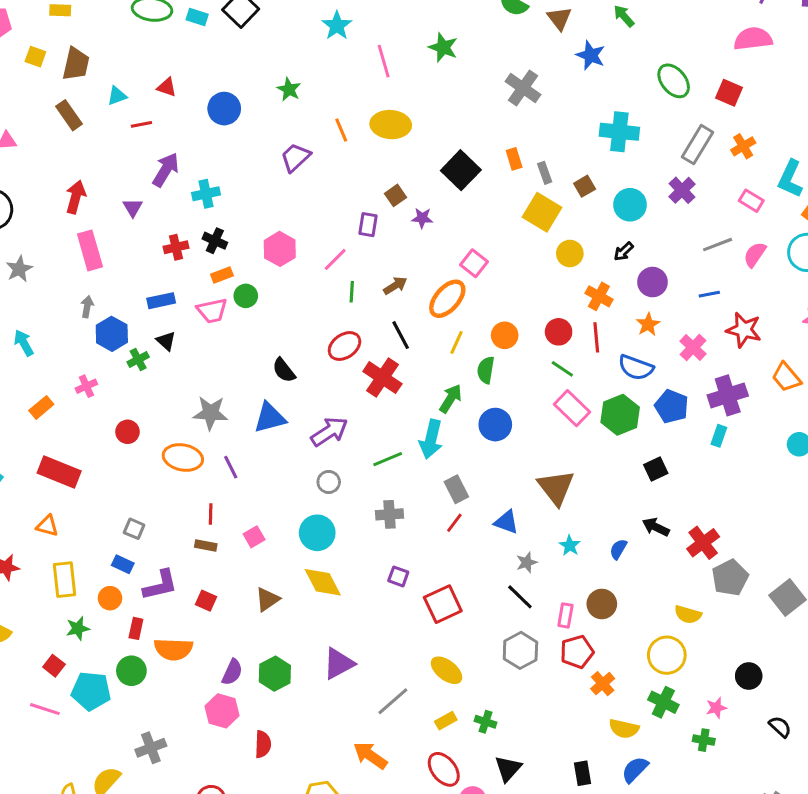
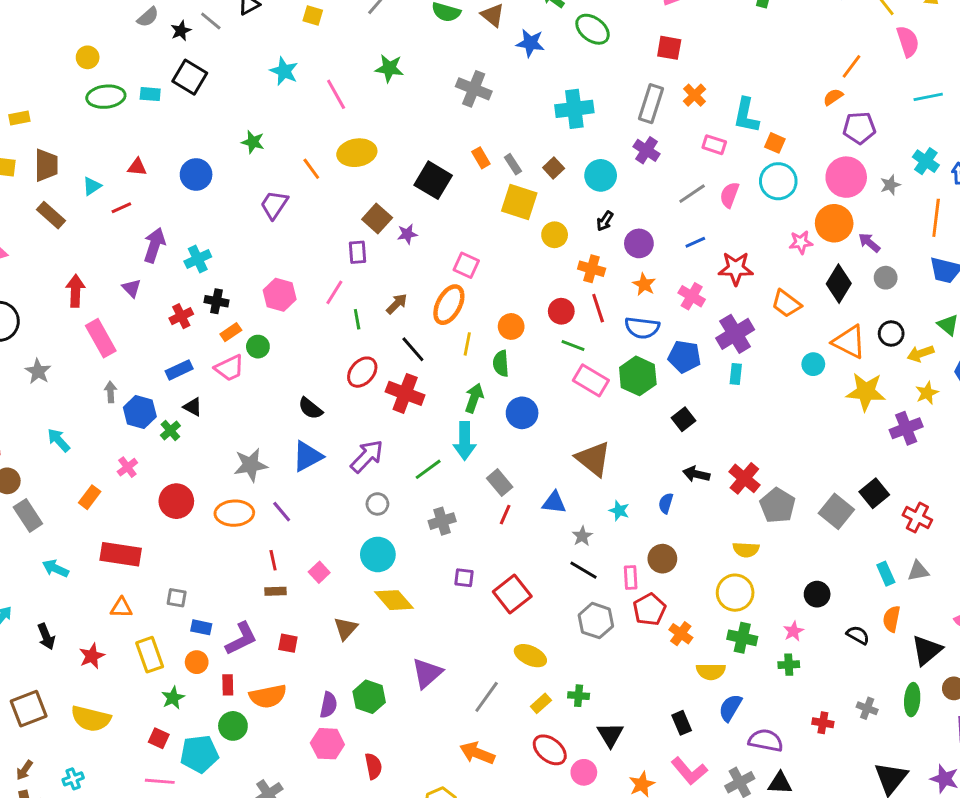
green ellipse: (674, 81) -> (593, 29), moved
brown square: (395, 195) -> (377, 219), size x1.4
red circle: (127, 432) -> (176, 501), size x1.5
gray square: (134, 529) -> (177, 598), moved

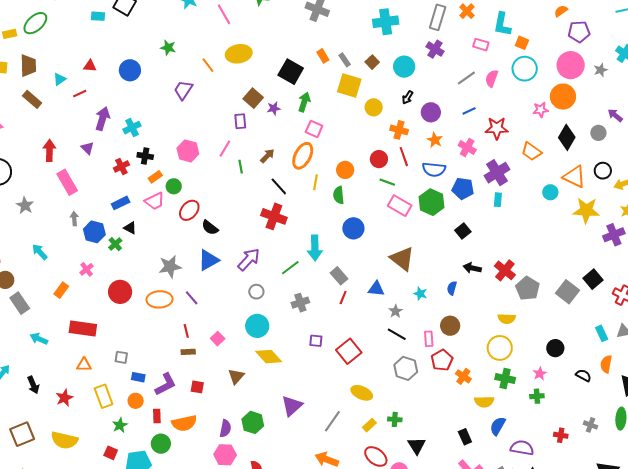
green ellipse: (106, 97) -> (35, 23), moved, turned -35
purple arrow: (869, 243) -> (615, 115), moved
red ellipse: (362, 372) -> (189, 210), moved
green arrow: (474, 398) -> (304, 102), moved

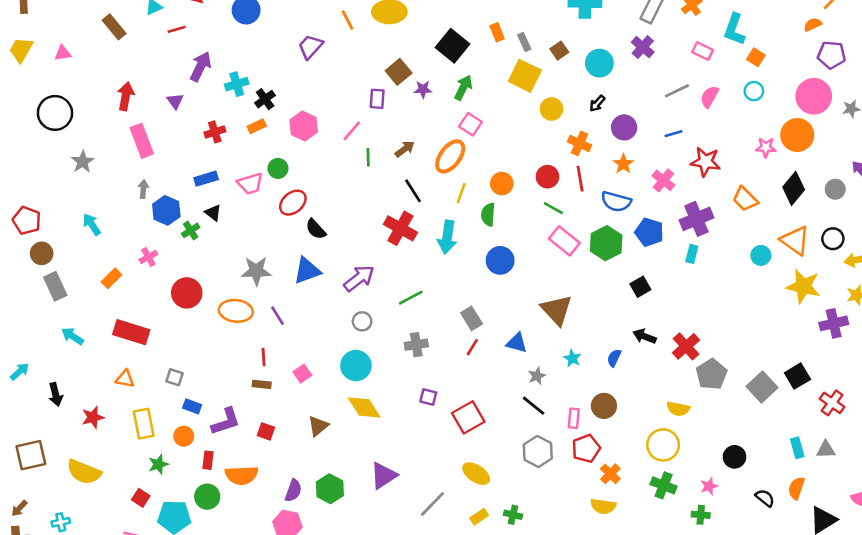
cyan circle: (525, 69) -> (754, 91), size x0.6
black cross: (145, 156) -> (265, 99), moved, turned 35
orange rectangle: (155, 177) -> (257, 126), moved
cyan arrow: (315, 248) -> (447, 237), moved
yellow semicircle: (484, 402) -> (603, 506), moved

